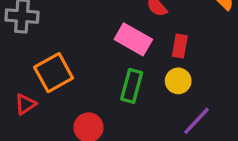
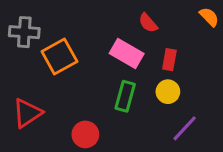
orange square: (54, 73) -> (59, 57), moved
red triangle: (25, 104) -> (27, 113), size x1.5

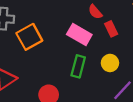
red rectangle: (169, 60) -> (111, 29), moved, turned -35

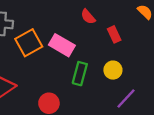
red semicircle: (95, 12) -> (88, 17), moved
pink rectangle: (79, 35) -> (62, 45), moved

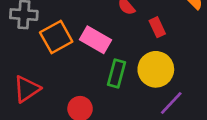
yellow circle: (113, 70) -> (156, 69), size x1.6

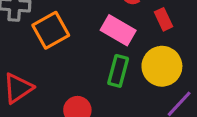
pink rectangle: (95, 40) -> (118, 30), moved

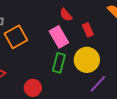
pink rectangle: (118, 30) -> (59, 37), turned 30

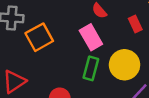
red rectangle: (88, 30) -> (135, 24), moved

